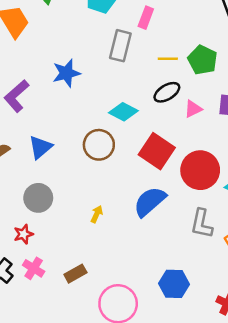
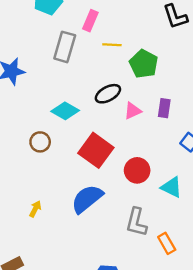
yellow line: (168, 59) -> (112, 45), moved
brown circle: (99, 145) -> (40, 142), size x0.7
red circle: (200, 170) -> (137, 170), size x0.7

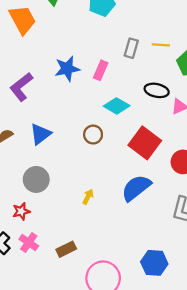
pink rectangle: (90, 21) -> (101, 70), moved
gray rectangle: (65, 47) -> (131, 48), moved, size x0.7
black ellipse: (108, 94) -> (157, 90), turned 40

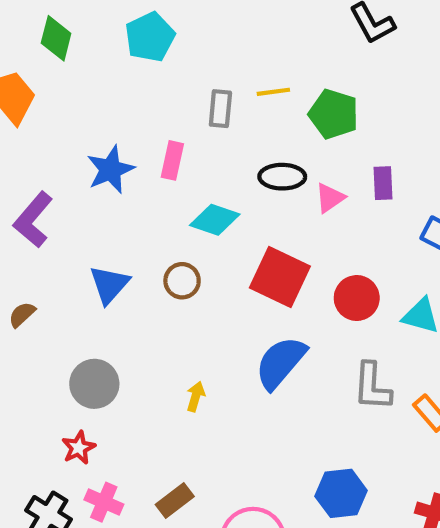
blue triangle: (40, 134) -> (109, 285), moved

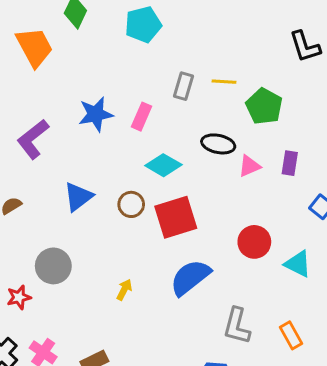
red square: (280, 277) -> (176, 217), moved, turned 36
gray L-shape: (372, 387) -> (237, 326), moved
red star: (79, 448) -> (19, 297), moved

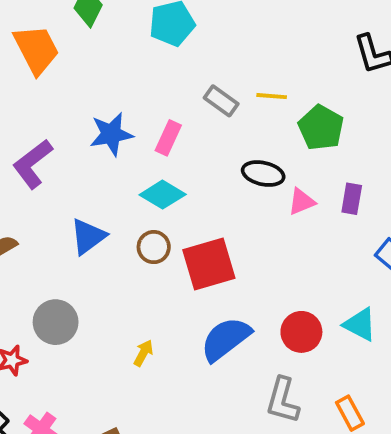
gray rectangle: (184, 86) -> (221, 101), turned -72
cyan diamond: (163, 165) -> (163, 195), moved
red circle: (254, 242) -> (301, 332), moved

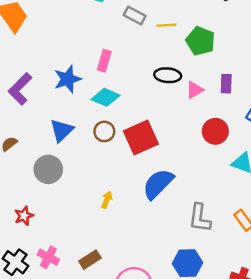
gray rectangle: (221, 101) -> (135, 16), moved
blue star: (111, 134) -> (68, 79), moved
gray circle: (56, 322) -> (48, 169), moved
red circle: (301, 332) -> (215, 131), moved

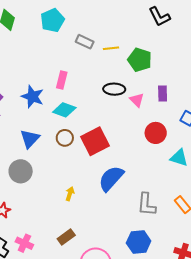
blue star: (68, 79) -> (33, 97), turned -30
pink triangle: (195, 90) -> (137, 100), turned -42
brown rectangle: (90, 260) -> (66, 237), moved

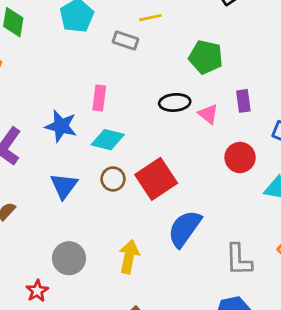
yellow line: (111, 48) -> (150, 18), moved
gray circle: (21, 171) -> (69, 258), moved
yellow arrow: (70, 194) -> (129, 257), size x1.6

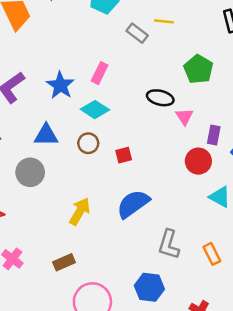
purple rectangle: (243, 101) -> (214, 135), moved
red square: (156, 179) -> (124, 155), size x0.5
blue triangle: (64, 186) -> (46, 135), turned 35
gray circle: (69, 258) -> (30, 172), moved

